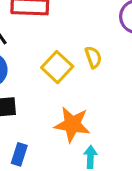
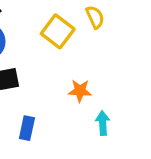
orange star: (72, 124) -> (80, 91), size x0.6

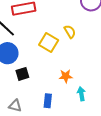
blue rectangle: (27, 128) -> (48, 101), moved

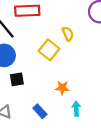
yellow semicircle: (70, 32) -> (68, 34), moved
blue rectangle: (48, 101) -> (40, 111), turned -56

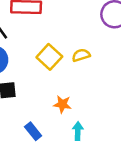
yellow semicircle: (68, 34) -> (81, 55), moved, turned -88

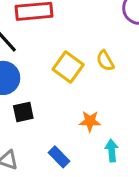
yellow semicircle: (81, 55) -> (105, 61), turned -96

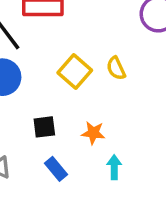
black square: (23, 112) -> (44, 127), moved

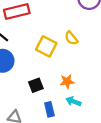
cyan arrow: (114, 167) -> (73, 101), moved, turned -56
blue rectangle: (56, 169) -> (49, 109), turned 40

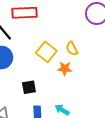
orange star: (67, 82) -> (65, 69), moved

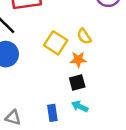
black square: (29, 87) -> (77, 82), moved

